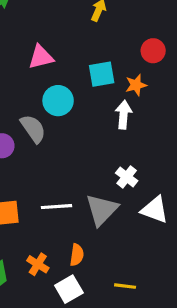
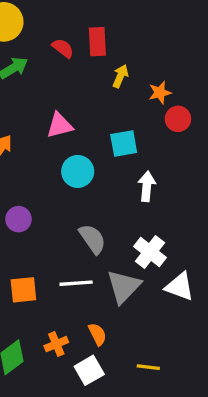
orange star: (136, 85) -> (160, 93), moved
gray semicircle: (33, 129) -> (92, 239), moved
white cross: (127, 177) -> (150, 252), size x1.4
orange semicircle: (77, 255) -> (97, 334), turned -35
orange cross: (38, 264) -> (56, 344), turned 35

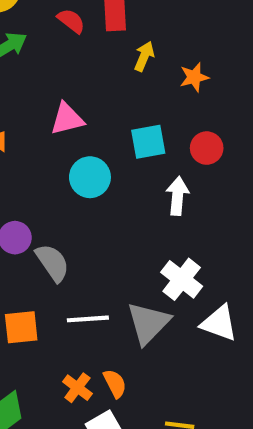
red circle: (178, 119) -> (207, 148), moved
gray semicircle: (92, 239) -> (52, 263), moved
orange cross: (56, 344) -> (77, 388), moved, turned -30

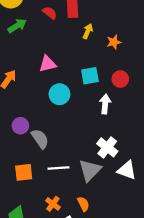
orange semicircle: (115, 383) -> (83, 204), moved

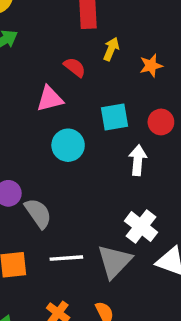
red semicircle: (50, 13) -> (75, 67), moved

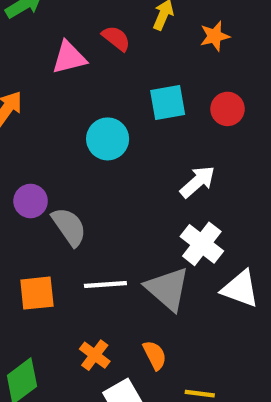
pink triangle: (50, 99) -> (69, 58), moved
white arrow: (138, 160) -> (198, 182), moved, turned 44
gray triangle: (114, 261) -> (168, 289), turned -33

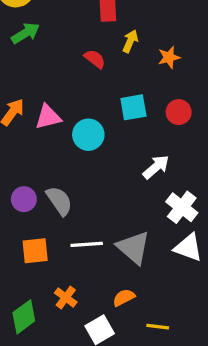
pink triangle: (69, 58) -> (48, 117), moved
purple circle: (31, 201) -> (24, 199), moved
white cross: (202, 244) -> (182, 207), moved
orange cross: (95, 355) -> (66, 298), moved
orange semicircle: (155, 355) -> (124, 298), turned -90

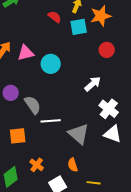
orange star: (169, 57) -> (101, 16), size x1.5
cyan square: (133, 107) -> (79, 27), moved
purple circle: (24, 199) -> (11, 93), moved
white line: (87, 244) -> (51, 121), moved
orange semicircle: (124, 298) -> (73, 165), turned -80

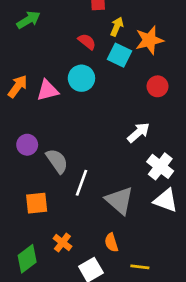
cyan square: (79, 27) -> (119, 55), turned 36
cyan circle: (51, 64) -> (81, 78), moved
white line: (51, 121) -> (81, 183), turned -66

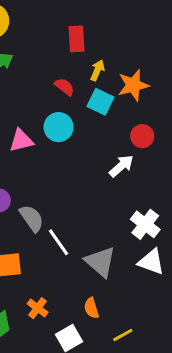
white arrow: (139, 132) -> (121, 166), moved
white line: (81, 183) -> (59, 242), turned -55
yellow line: (140, 267) -> (123, 335), turned -36

